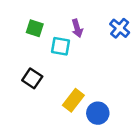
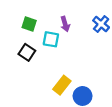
black square: (32, 78) -> (27, 52), moved

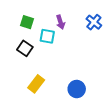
yellow rectangle: (62, 85) -> (36, 84), moved

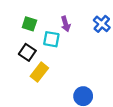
yellow rectangle: (36, 84) -> (39, 72), moved

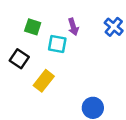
black square: (27, 52) -> (19, 59), moved

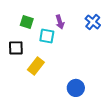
black square: (19, 59) -> (16, 48), turned -35

